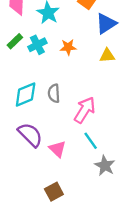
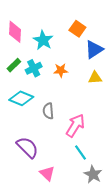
cyan diamond: (26, 95) -> (21, 98), moved, turned 45
pink triangle: (57, 149) -> (47, 173), moved

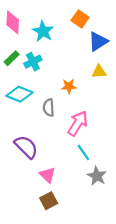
orange star: (61, 70) -> (69, 86), moved

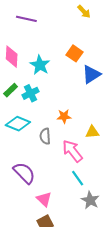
yellow triangle: (99, 72) -> (92, 132), moved
pink arrow: (78, 123) -> (72, 151), turned -70

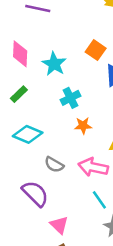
cyan cross: (30, 93) -> (70, 98), moved
gray semicircle: (45, 136) -> (54, 165), moved, turned -56
pink arrow: (72, 151) -> (93, 167), turned -40

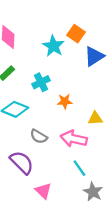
cyan star: (54, 64) -> (53, 46), moved
cyan cross: (70, 98) -> (41, 82), moved

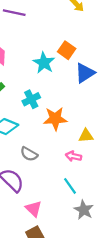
orange star: (65, 101) -> (55, 119), size x1.5
pink arrow: (74, 139) -> (73, 156), moved, size x0.6

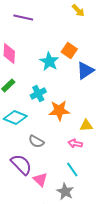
pink triangle: (34, 209) -> (40, 179), moved
gray star: (84, 210) -> (65, 191), moved

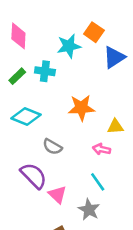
cyan star: (49, 61) -> (69, 46), turned 30
cyan cross: (38, 93) -> (45, 71), moved, turned 35

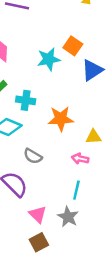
cyan cross: (45, 71) -> (26, 100), moved
cyan line: (98, 182) -> (76, 190), turned 48
pink triangle: (57, 195) -> (38, 214), moved

